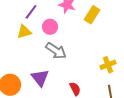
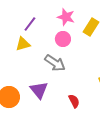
pink circle: (50, 27) -> (63, 39), moved

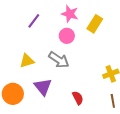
yellow triangle: (23, 44) -> (27, 61), moved

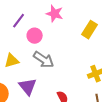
yellow rectangle: (95, 24) -> (90, 30), moved
pink circle: (67, 36) -> (35, 36), moved

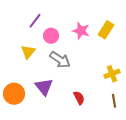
pink star: (55, 14) -> (81, 31), moved
yellow triangle: (12, 61) -> (28, 52), moved, turned -35

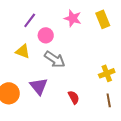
yellow rectangle: (106, 30) -> (103, 19), moved, turned -54
pink star: (81, 31) -> (73, 18), moved
yellow triangle: (28, 52) -> (23, 51), turned -49

